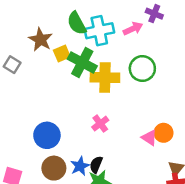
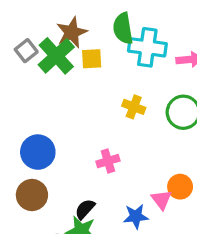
green cross: (82, 63) -> (56, 56), moved
yellow cross: (105, 78) -> (134, 107), size x0.6
orange circle: (164, 133) -> (180, 187), moved
blue star: (80, 166) -> (136, 216), moved

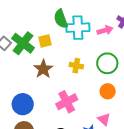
brown star: (72, 32) -> (43, 69), moved
pink cross: (108, 161) -> (67, 102), size x1.5
orange circle: (180, 187) -> (108, 91), moved

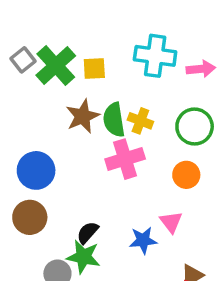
green semicircle: (61, 19) -> (114, 120), moved
pink cross: (67, 102) -> (125, 159), moved

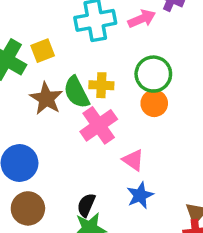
orange circle: (186, 175) -> (154, 103), moved
pink triangle: (171, 222) -> (133, 160), moved

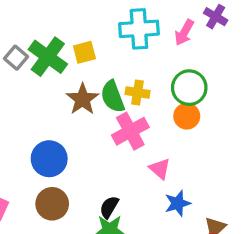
pink arrow: (142, 19) -> (184, 33), turned 136
blue star: (140, 195) -> (178, 203), moved

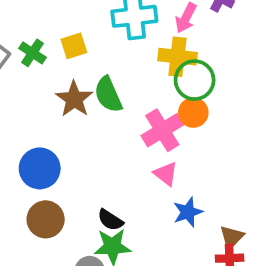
green cross: (48, 57) -> (32, 53), size x0.6
yellow cross: (138, 93) -> (177, 57), moved, size x1.4
pink cross: (130, 131) -> (162, 130), moved
black semicircle: (109, 207) -> (110, 220), turned -85

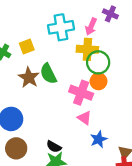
pink cross: (162, 130) -> (81, 93), turned -35

